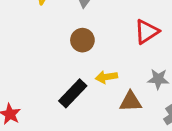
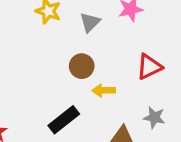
yellow arrow: (106, 77) -> (104, 90), moved

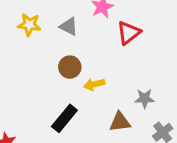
gray triangle: (90, 22) -> (69, 26), turned -36
red triangle: (149, 67) -> (129, 33), moved

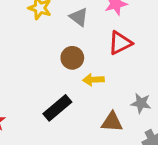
red triangle: (129, 33) -> (120, 43), moved

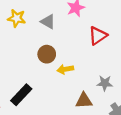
red triangle: (120, 43) -> (98, 36), moved
black rectangle: (57, 108) -> (21, 95), moved

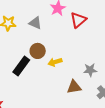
red triangle: (98, 36) -> (78, 20), moved
black rectangle: (21, 95) -> (21, 66), moved

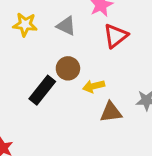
red triangle: (78, 20) -> (116, 36), moved
brown triangle: (74, 87) -> (111, 112), moved

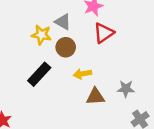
yellow star: (25, 25) -> (41, 35), moved
brown circle: (68, 68) -> (66, 47), moved

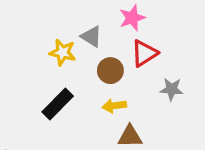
brown circle: (66, 47) -> (110, 71), moved
gray star: (126, 89) -> (172, 89), moved

